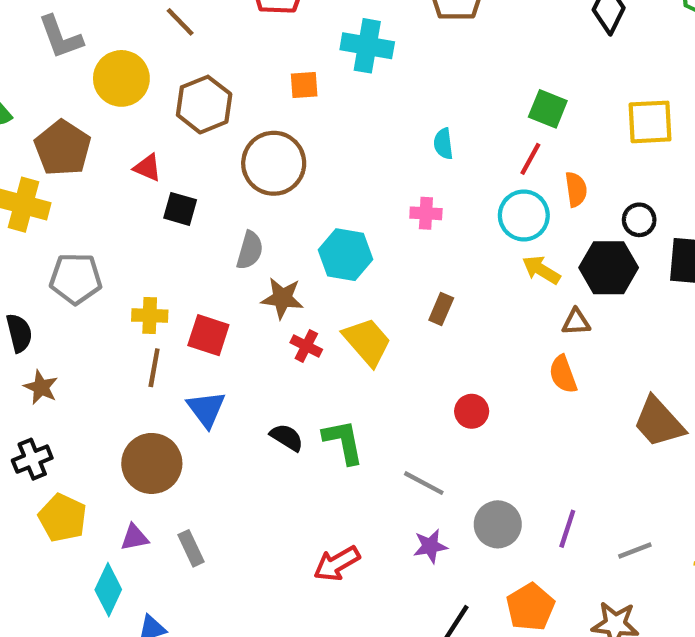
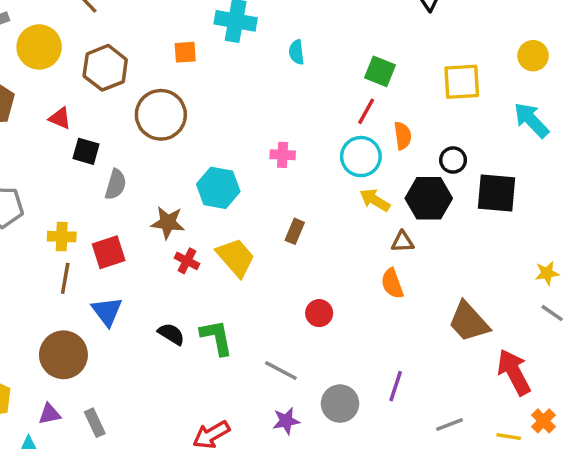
cyan semicircle: (443, 144) -> (297, 52), moved
gray semicircle: (250, 250) -> (116, 184), moved
red square: (208, 335) -> (109, 252), turned -36
purple line: (567, 529) -> (396, 386), moved

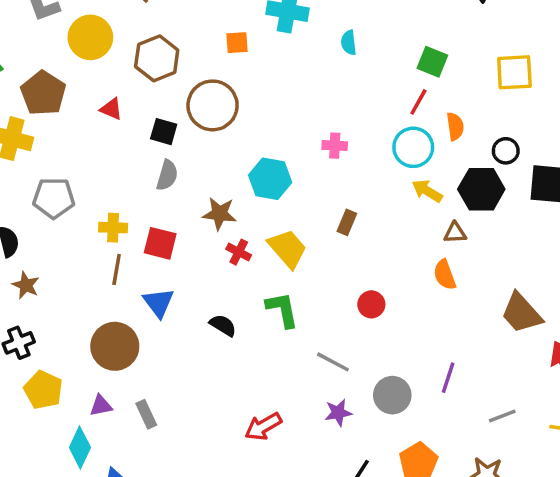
black square: (86, 151) -> (164, 132), moved
red square: (109, 252) -> (160, 243), turned 32
green L-shape: (217, 337) -> (282, 310), moved

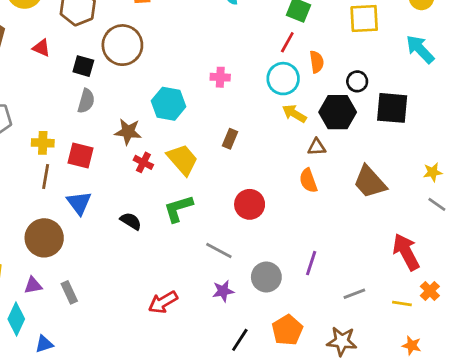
red circle: (371, 304) -> (250, 204), size x1.4
green L-shape: (282, 310) -> (178, 209), turned -96
brown trapezoid: (521, 313) -> (370, 182), moved

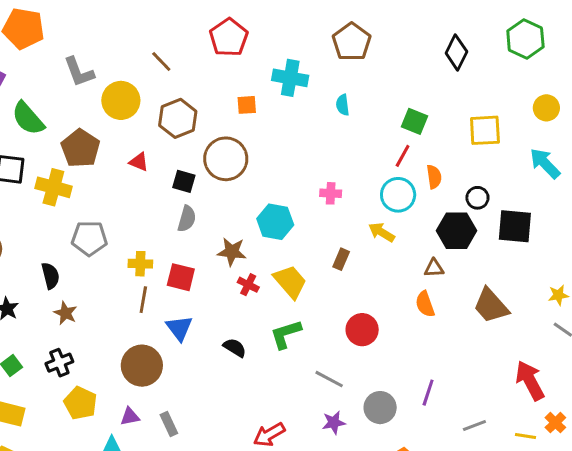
yellow arrow: (294, 114) -> (382, 232), moved

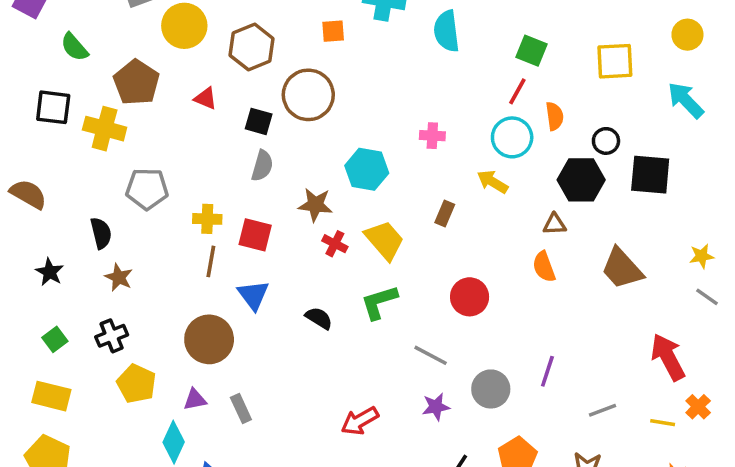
cyan semicircle: (343, 105) -> (446, 31), size x1.6
green semicircle: (28, 118) -> (74, 47), size x0.7

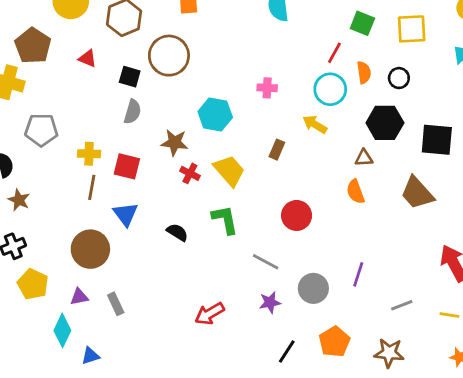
green square: (532, 51) -> (362, 23), moved
black circle: (606, 141) -> (399, 78), moved
black square: (650, 175) -> (437, 140), moved
green L-shape: (379, 302) -> (225, 220), turned 96

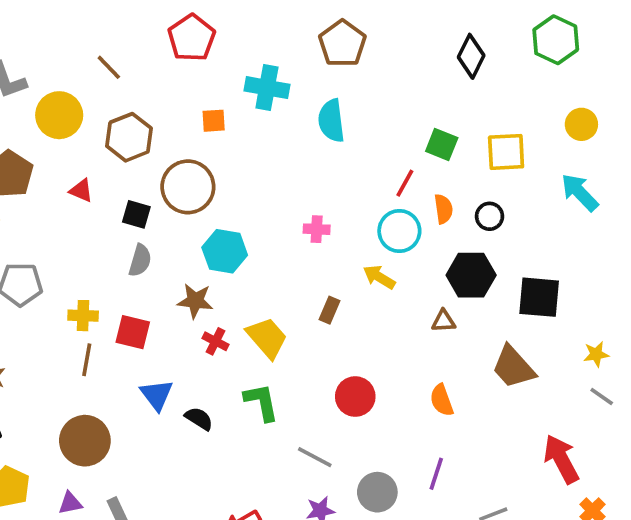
cyan hexagon: (215, 114) -> (225, 251), moved
orange semicircle: (355, 192) -> (442, 400), moved
blue triangle: (125, 214) -> (157, 395), moved

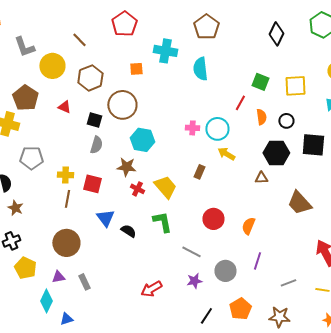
cyan circle: (399, 231) -> (217, 129), moved
black square: (539, 297) -> (313, 145), moved
orange semicircle: (442, 400) -> (248, 226), moved, turned 42

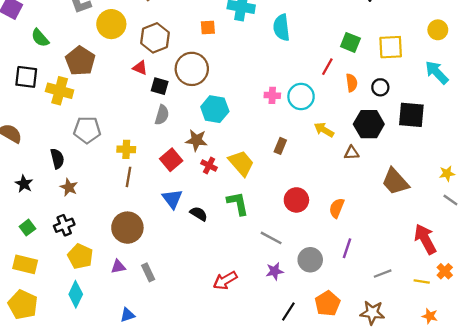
red triangle: (64, 107) -> (140, 68), moved
yellow arrow: (226, 154) -> (324, 130), moved
red square: (92, 184) -> (171, 160), moved, turned 36
cyan diamond: (46, 301) -> (76, 294), moved

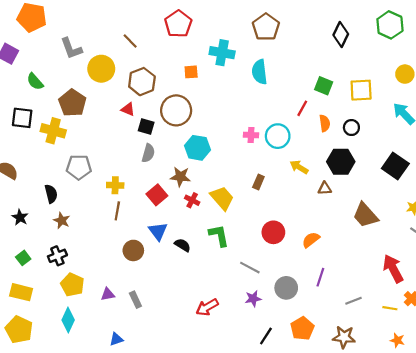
black square: (411, 115) -> (395, 166), moved, turned 30
orange semicircle: (337, 208) -> (311, 240), turned 30
brown circle: (127, 228) -> (133, 250), moved, size x0.7

